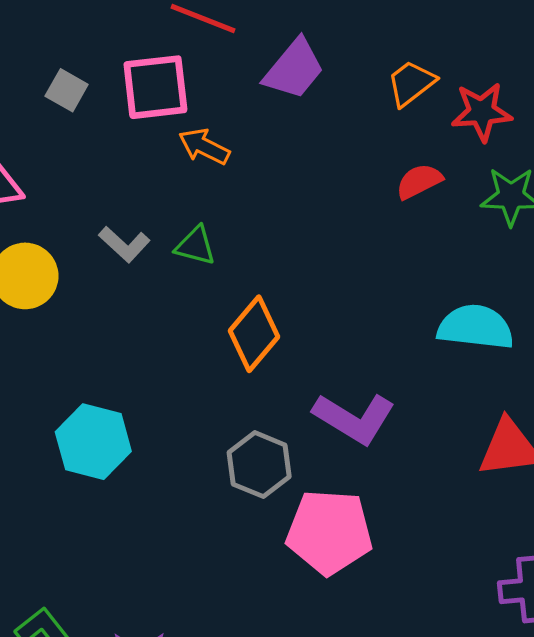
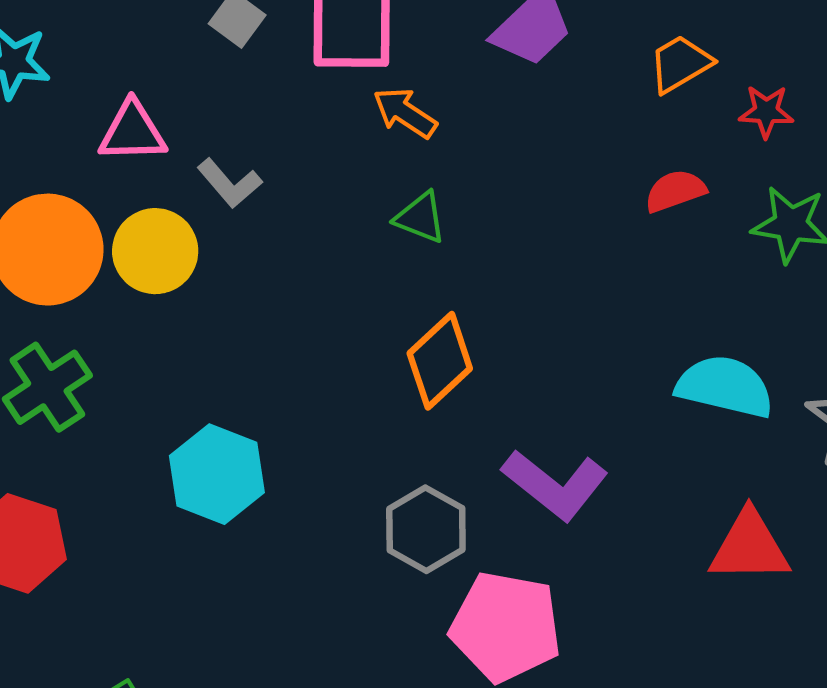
red star: (482, 112) -> (766, 111), size x0.7
gray L-shape: (124, 244) -> (230, 183), moved
green triangle: (195, 246) -> (420, 218), moved

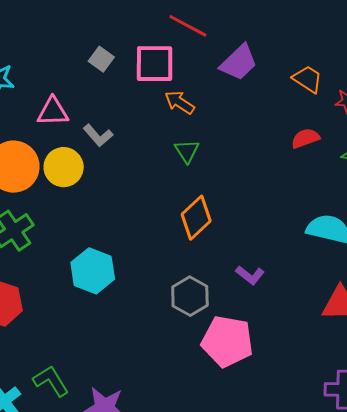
orange trapezoid: (680, 64) -> (308, 79), turned 64
green triangle: (420, 218) -> (187, 151), turned 36
purple L-shape: (555, 485) -> (250, 275), size x0.6

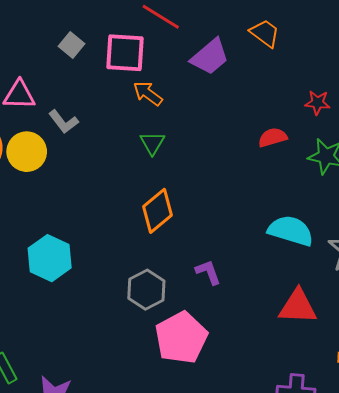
orange trapezoid: (308, 79) -> (265, 33), moved
purple L-shape: (250, 275) -> (208, 272), turned -152
pink pentagon: (227, 341) -> (181, 338), turned 30

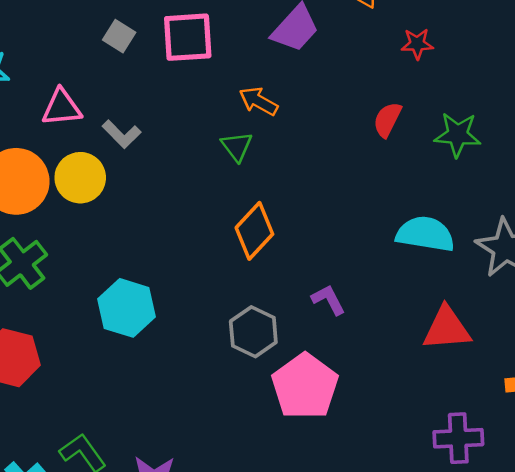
orange arrow: (148, 93) -> (259, 101), moved
red star: (318, 103) -> (417, 44), moved
red semicircle: (273, 137) -> (387, 120), turned -40

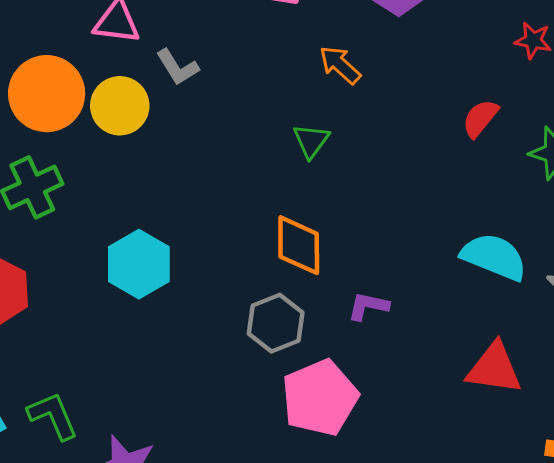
green triangle: (237, 146) -> (311, 141), moved
orange diamond: (254, 231) -> (299, 245), moved, turned -56
purple L-shape: (328, 300) -> (368, 306), turned -63

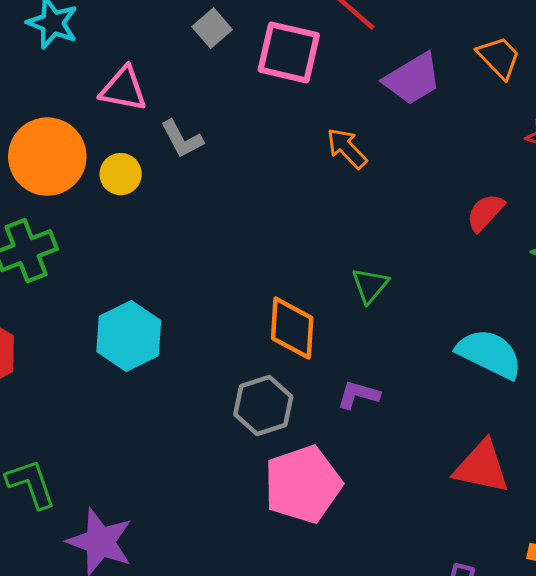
yellow circle: (120, 106) -> (121, 174), size x0.7
green triangle: (311, 141) -> (370, 285), moved

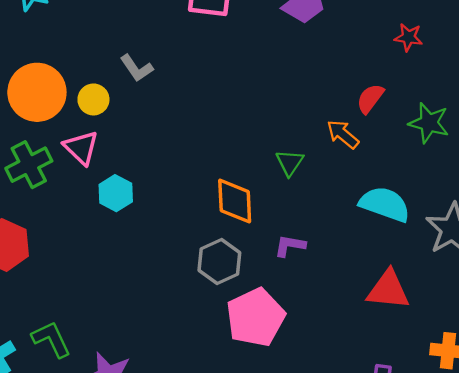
pink triangle: (123, 89) -> (81, 148), moved, turned 39
orange arrow: (347, 148) -> (343, 134), moved
cyan hexagon: (129, 336) -> (116, 193), moved, size x0.7

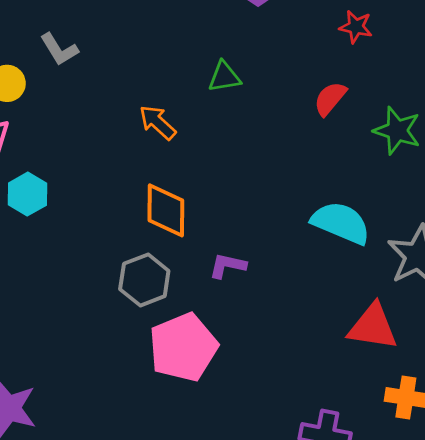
red star: (408, 37) -> (356, 27), moved
orange arrow: (343, 134) -> (158, 122), moved
green triangle: (290, 163) -> (224, 77), moved, turned 44
red triangle: (388, 290) -> (373, 327), moved

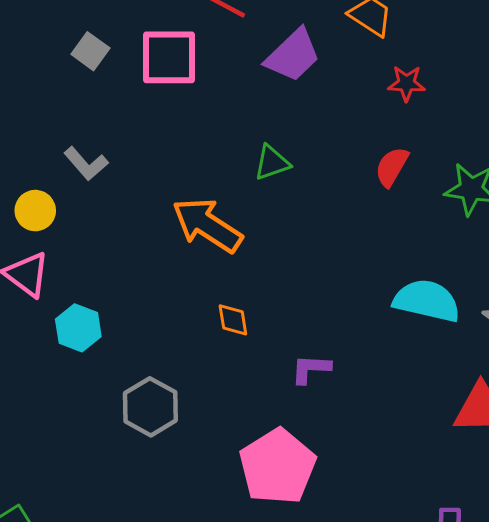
orange arrow: (158, 122) -> (207, 225), size x1.6
orange diamond: (166, 210) -> (233, 320), size x0.6
gray hexagon: (144, 280) -> (150, 407), moved

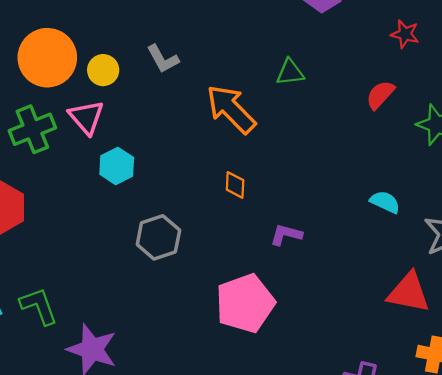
gray L-shape: (86, 164) -> (163, 59), moved
cyan semicircle: (427, 301) -> (385, 202), size x0.6

